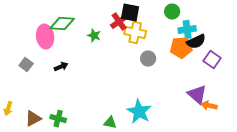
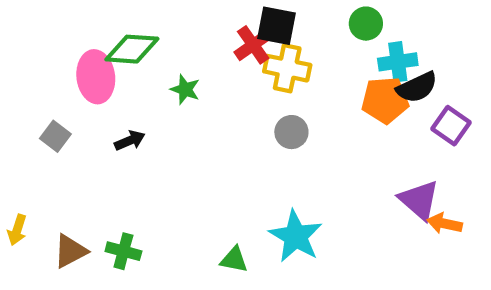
green star: (94, 36) -> (185, 89), moved
gray circle: (148, 59) -> (291, 132), moved

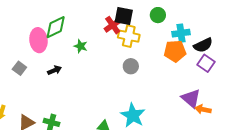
green circle: (366, 24) -> (158, 15), moved
green diamond: (132, 49) -> (56, 27), turned -30
black semicircle: (417, 87) -> (203, 45), moved

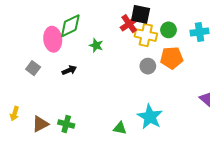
green circle: (158, 15) -> (169, 30), moved
orange pentagon: (175, 51) -> (172, 58), moved

